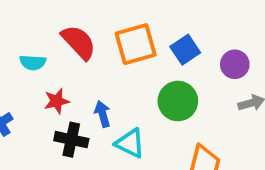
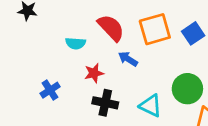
green circle: (178, 101) -> (187, 89), moved
blue arrow: (103, 114) -> (128, 59), moved, turned -42

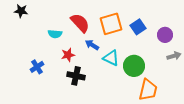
cyan triangle: (151, 106) -> (111, 58), moved

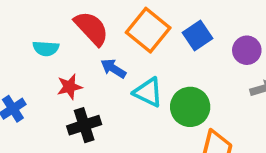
orange square: (111, 24) -> (148, 30), turned -35
black cross: (76, 76) -> (84, 125), turned -30

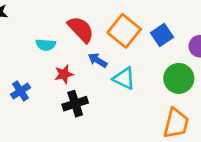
green circle: (190, 107) -> (179, 78), moved

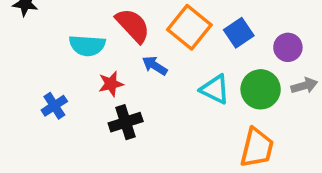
cyan semicircle: (46, 45) -> (87, 46), size x1.4
cyan triangle: (124, 78) -> (215, 89), moved

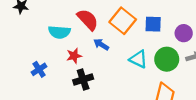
blue square: (239, 33) -> (153, 24), turned 36

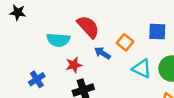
orange square: (123, 21) -> (125, 42), moved, size x0.6

